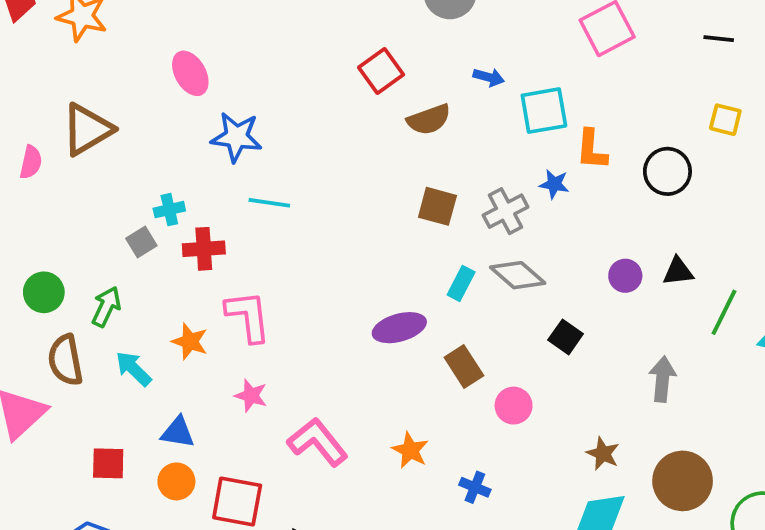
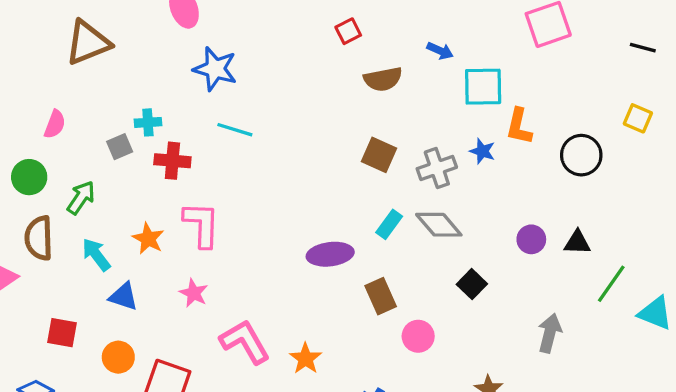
red square: (381, 71) -> (348, 31), size x0.7
pink semicircle: (31, 162) -> (55, 124), moved
blue triangle: (178, 432) -> (124, 296), moved
orange star: (410, 450) -> (306, 359), moved

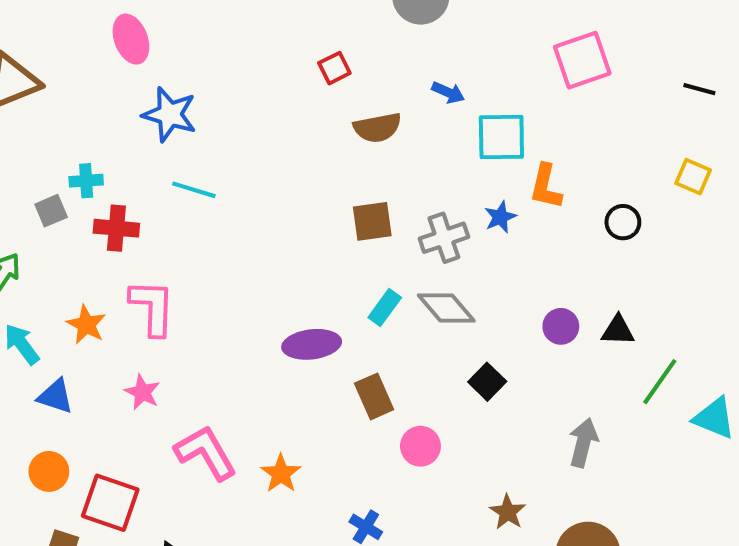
blue star: (482, 151) -> (500, 217), turned 30
brown square: (379, 155) -> (372, 221), turned -32
black circle: (581, 155) -> (623, 222), size x0.7

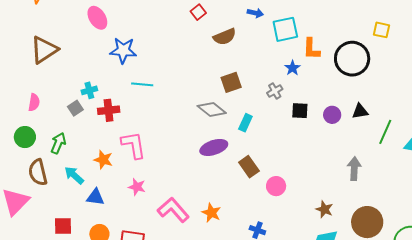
black circle: (623, 222) -> (352, 59), size x2.0
gray cross: (444, 238) -> (275, 91), moved, size x0.7
gray diamond: (446, 308) -> (212, 110), moved
black square: (487, 382) -> (300, 111), moved, turned -30

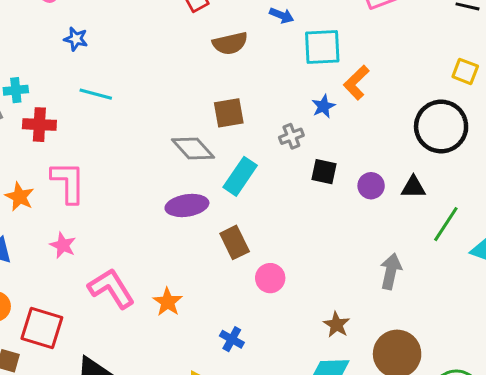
orange L-shape: (311, 49) -> (356, 83), turned 35
blue star: (123, 50) -> (76, 39), size x0.6
black circle: (352, 59) -> (441, 126), moved
cyan rectangle: (245, 123) -> (240, 176), size x1.4

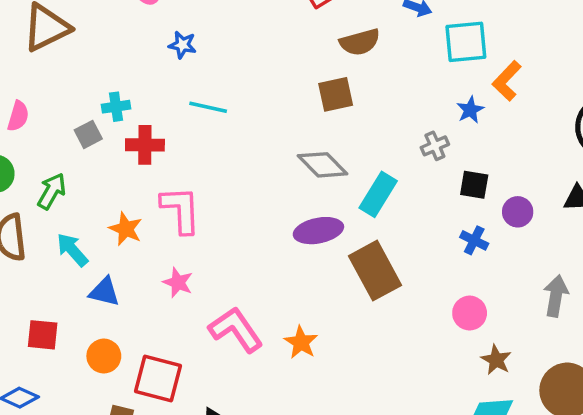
brown square: (229, 113) -> (336, 94), moved
purple circle: (371, 186) -> (518, 212), moved
brown rectangle: (235, 242) -> (375, 271), size x1.5
pink circle: (270, 278) -> (470, 313), moved
blue cross: (232, 339) -> (474, 240), moved

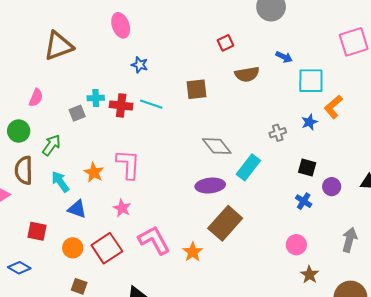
brown square: (336, 94) -> (196, 89), moved
red cross: (145, 145) -> (121, 105), moved
gray cross: (435, 146) -> (278, 133), moved
brown rectangle: (375, 271) -> (225, 223), moved, turned 64
red square: (158, 379) -> (107, 248), moved, turned 36

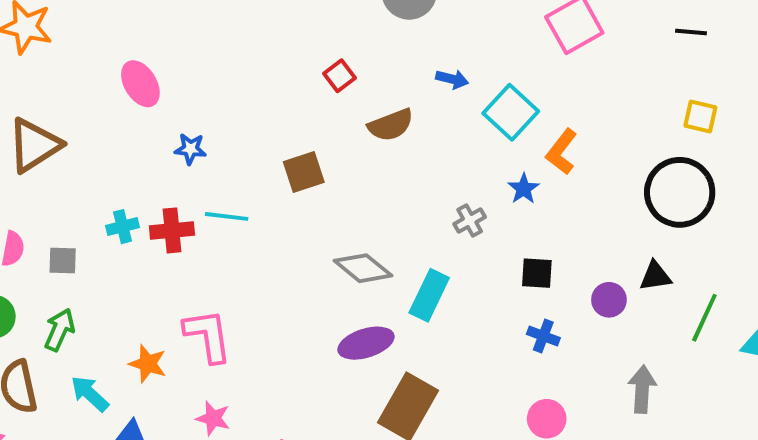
cyan square: (311, 81) -> (511, 112), turned -36
gray square: (77, 113) -> (63, 261), moved, turned 35
purple circle: (332, 187) -> (609, 300), moved

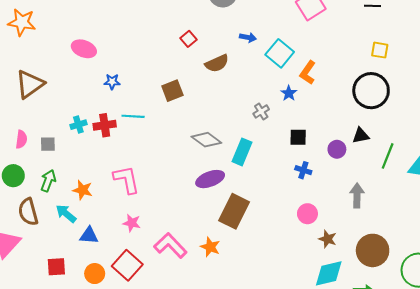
pink ellipse: (140, 84) -> (84, 49), turned -35
orange star: (148, 364) -> (83, 190), moved

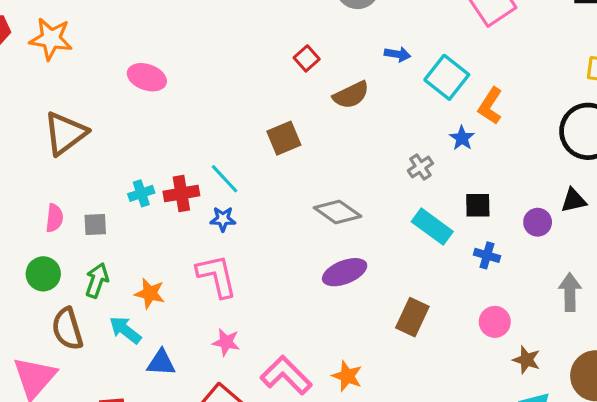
blue star: (112, 82) -> (223, 219), moved
cyan line: (133, 116) -> (225, 179), turned 45
cyan rectangle: (242, 152) -> (432, 227), moved, turned -75
brown rectangle: (234, 211) -> (412, 317), moved, size x0.7

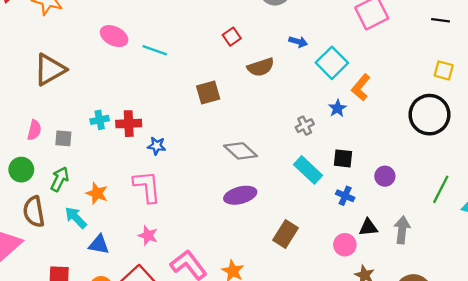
cyan line: (225, 179) -> (155, 50), moved, turned -35
black triangle: (574, 200) -> (368, 227), moved

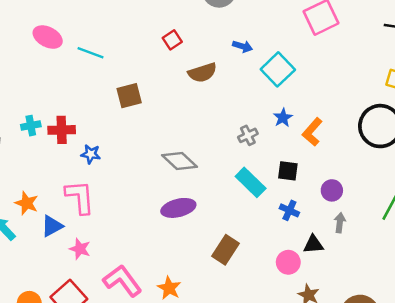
orange L-shape: (361, 87) -> (312, 132), moved
brown square: (208, 92) -> (129, 96), moved
gray arrow: (402, 230) -> (340, 223), moved, size x0.7
blue triangle: (99, 245) -> (52, 226), moved, turned -40

